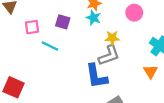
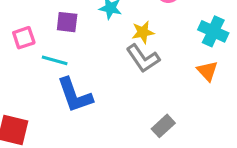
gray L-shape: (109, 55) -> (143, 58), turned 85
blue L-shape: (96, 76) -> (75, 95), moved

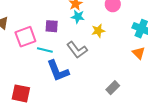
pink square: (24, 38) -> (25, 37), size x1.5
gray L-shape: (143, 58) -> (77, 50), moved

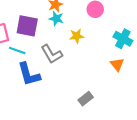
purple square: (52, 26) -> (27, 26), size x1.5

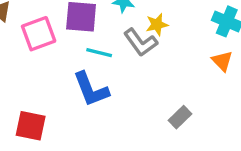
cyan line: (17, 51) -> (99, 53), moved
gray L-shape: (52, 54) -> (141, 42), moved

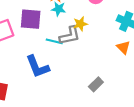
gray L-shape: (141, 42) -> (70, 36), turned -65
cyan line: (99, 53) -> (54, 41), moved

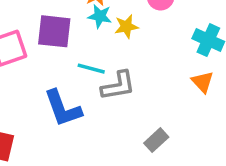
yellow star: (80, 24) -> (126, 27), moved
gray L-shape: (70, 36) -> (118, 86), moved

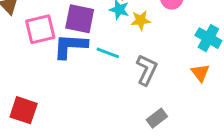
gray L-shape: (118, 86) -> (147, 70), moved, turned -60
blue L-shape: (63, 108) -> (70, 46), moved, turned 108

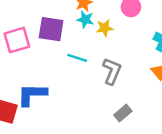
blue L-shape: (70, 46) -> (32, 95), moved

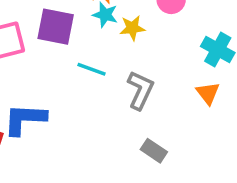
gray rectangle: (123, 113) -> (154, 151), turned 72

